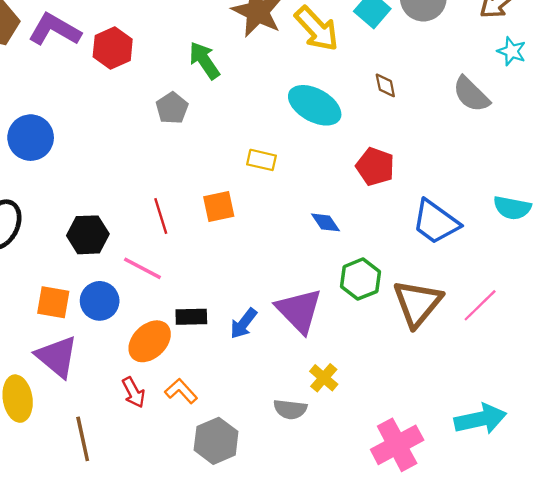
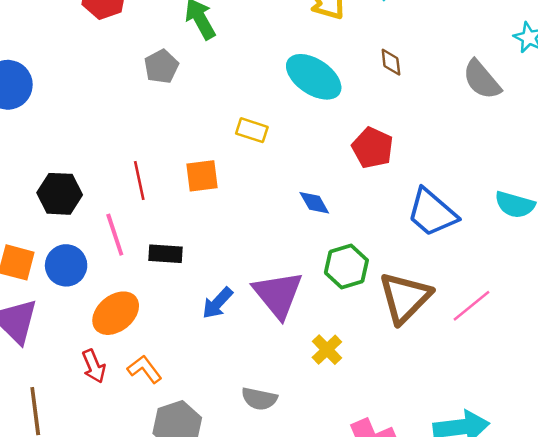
pink line: (142, 268) -> (115, 235), turned 39
black rectangle: (191, 317) -> (165, 254), moved
yellow cross: (324, 378) -> (327, 350), moved

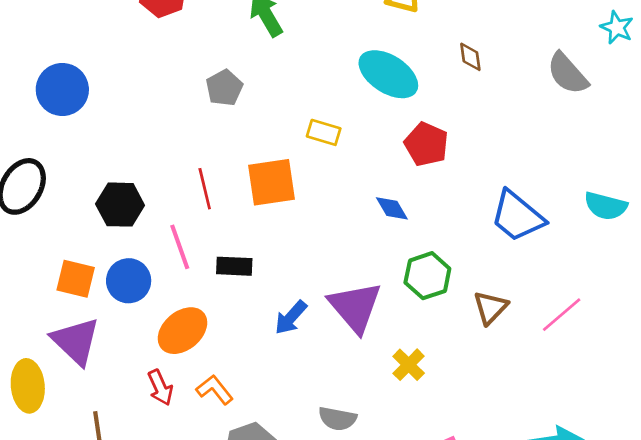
gray pentagon: (161, 67) -> (224, 88), moved
red pentagon: (373, 148) -> (426, 144), moved
orange square: (202, 176) -> (271, 182), size x1.4
brown triangle: (405, 298) -> (490, 308), size x0.6

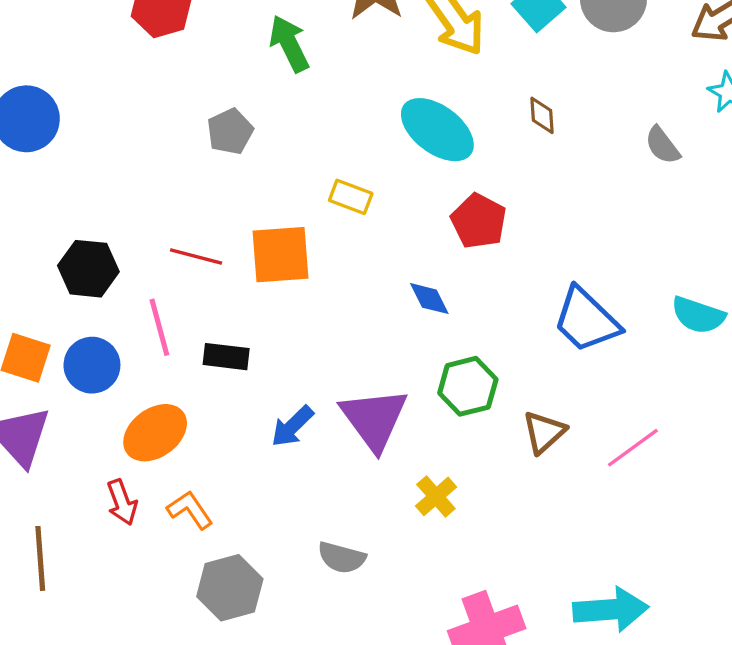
gray semicircle: (568, 74) -> (662, 145), size x0.7
red line: (205, 189) -> (196, 257), turned -66

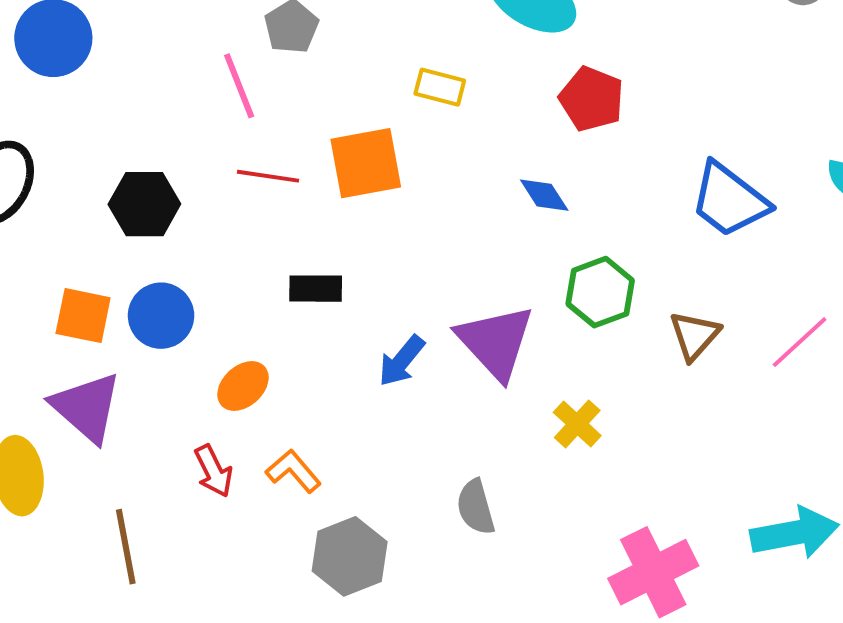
pink line: (159, 327) -> (239, 86), moved
orange ellipse: (155, 433) -> (243, 386), size x0.7
gray semicircle: (342, 558) -> (476, 507), turned 66

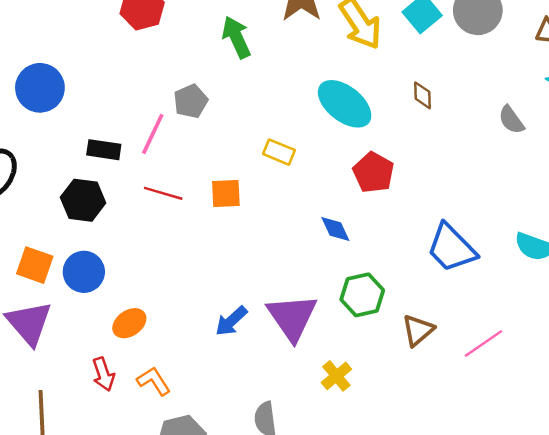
pink line: (239, 86) -> (153, 134), turned 39
orange square: (366, 163) -> (226, 194), size x0.7
black rectangle: (316, 289) -> (104, 150), moved

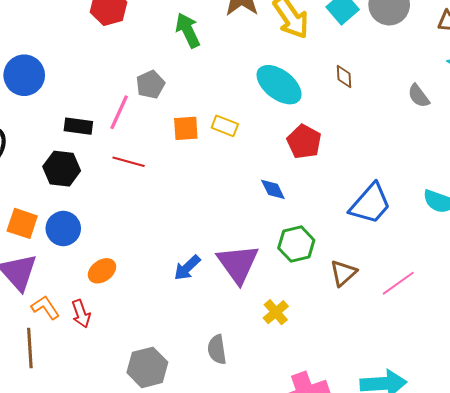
orange square: (226, 194) -> (186, 128), moved
blue trapezoid: (451, 248) -> (370, 204), turned -93
orange L-shape: (154, 381) -> (45, 307), moved

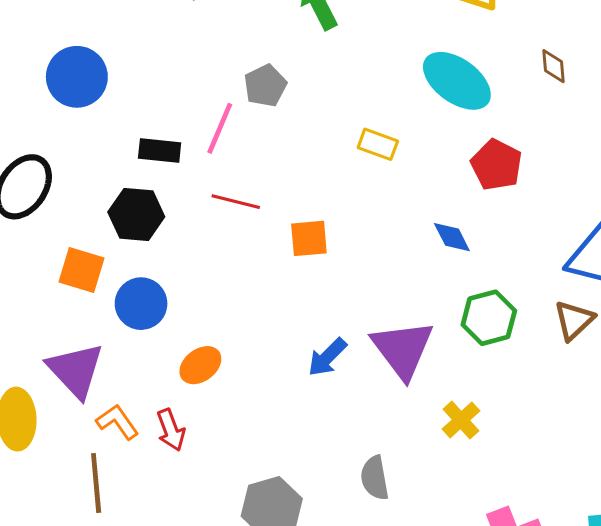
orange square: (186, 128) -> (309, 238), moved
orange square: (22, 223) -> (81, 270), moved
brown triangle: (343, 273) -> (574, 320), moved

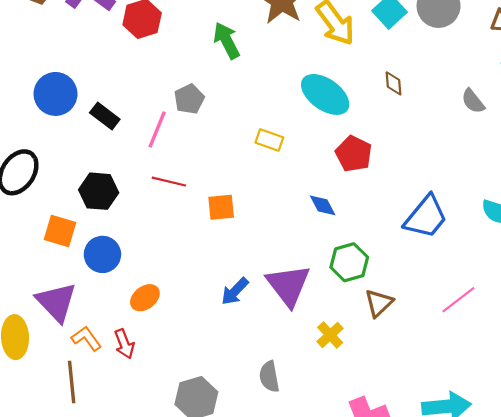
black rectangle: (160, 151) -> (105, 116), moved, turned 32
brown triangle: (574, 320) -> (379, 303), moved

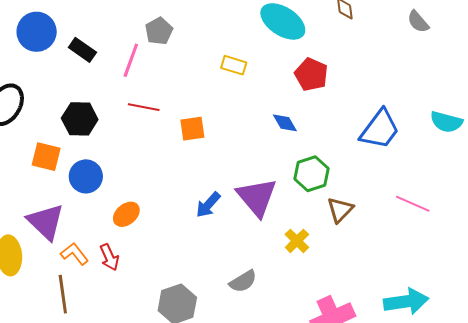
pink line: (458, 300) -> (413, 204), turned 64
gray semicircle: (269, 377) -> (243, 281), turned -108

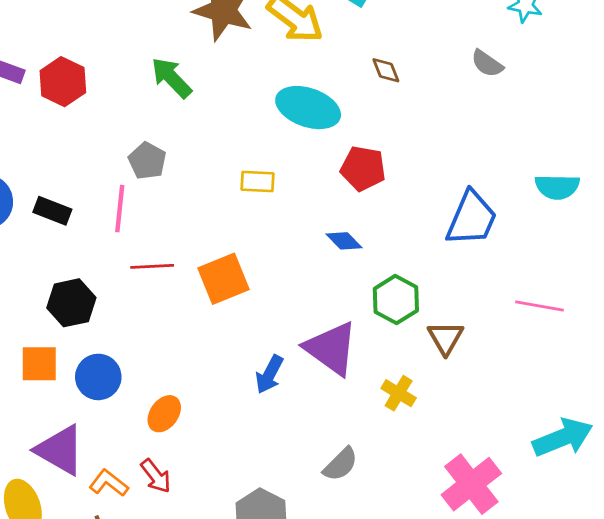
orange square: (192, 129) -> (223, 279), size x1.4

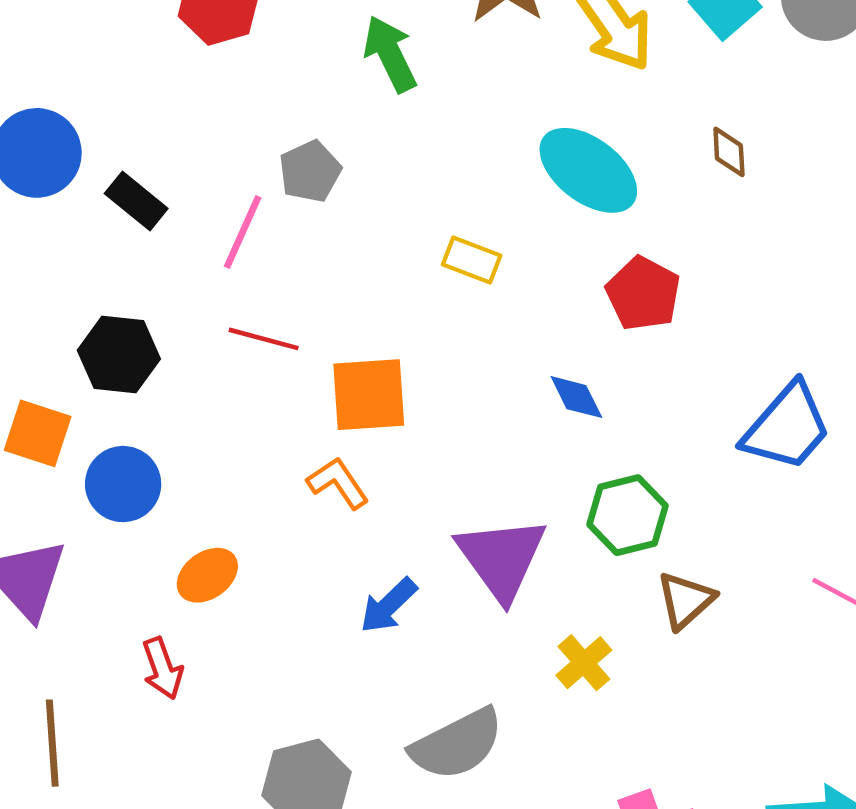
blue arrow: (269, 374) -> (388, 605), moved
gray semicircle: (341, 464) -> (457, 744), size x1.5
orange L-shape: (109, 483) -> (338, 483), moved

